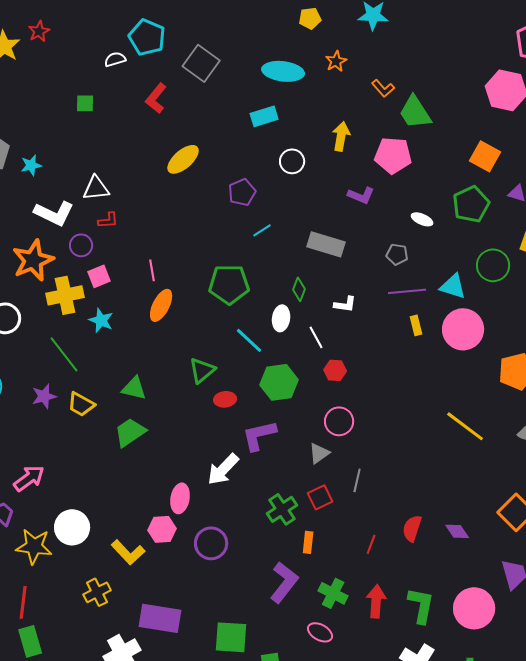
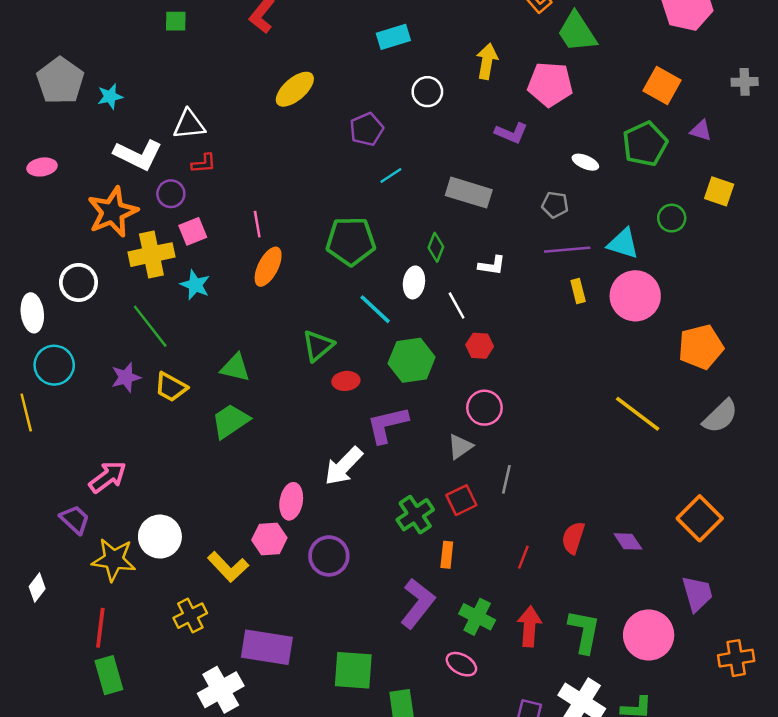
green circle: (493, 265) -> (672, 218), size x0.7

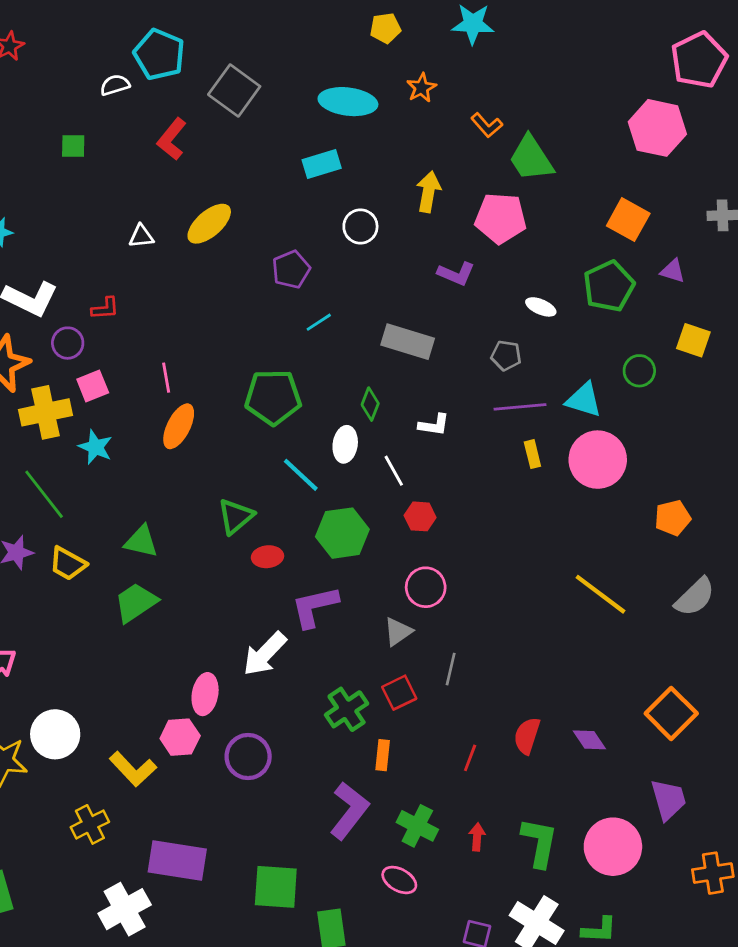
white triangle: (189, 124) -> (141, 236), moved, size x0.7
orange pentagon: (701, 347) -> (673, 518), size x0.7
red arrow: (529, 626) -> (477, 837), size x0.6

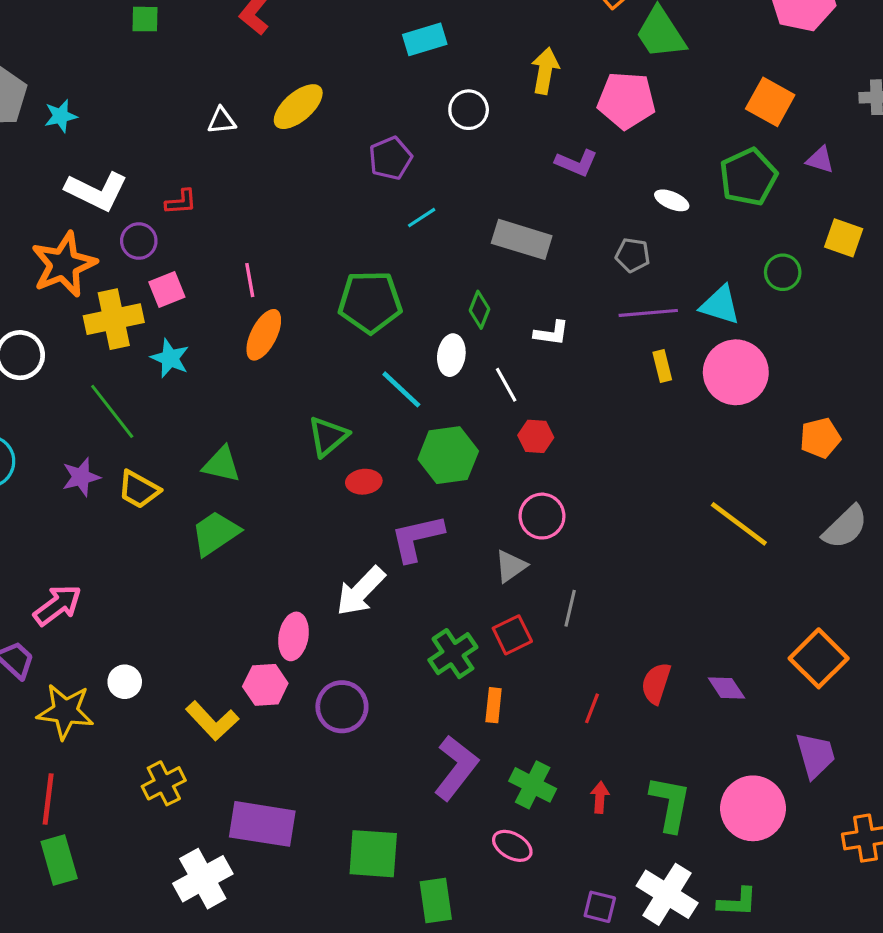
white circle: (55, 734) -> (125, 682), size x0.6

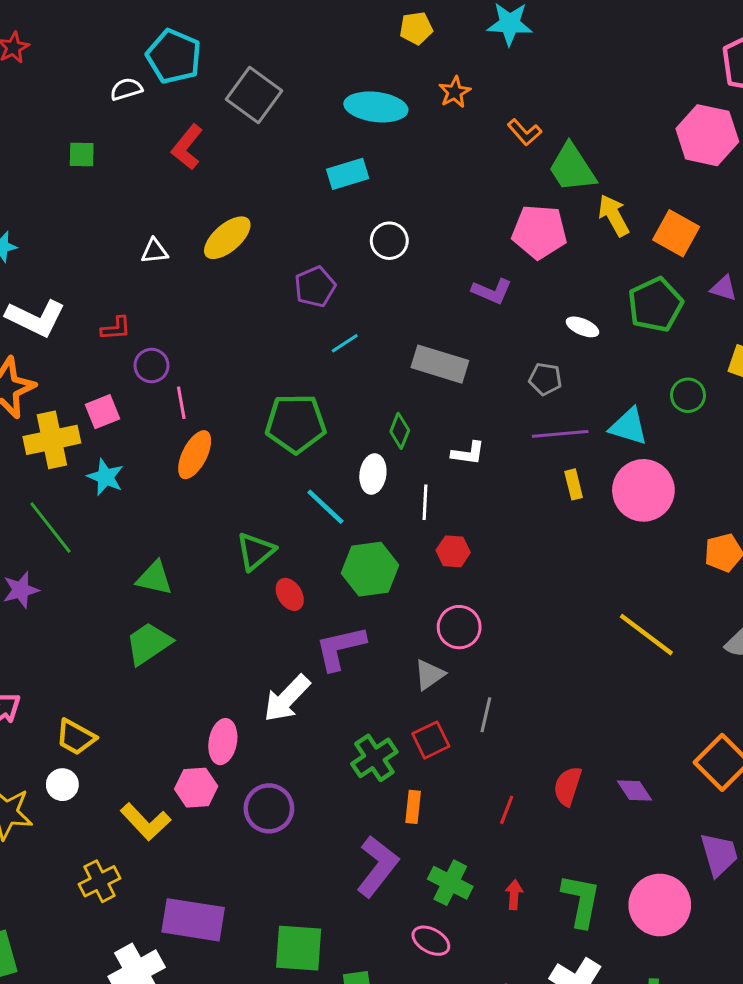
yellow arrow: (545, 71) -> (614, 215), moved, turned -39
purple circle: (139, 241) -> (152, 366), moved
white line: (506, 385) -> (425, 502), turned 32
red ellipse: (364, 482) -> (290, 594), turned 64
yellow trapezoid: (139, 490) -> (76, 737), moved

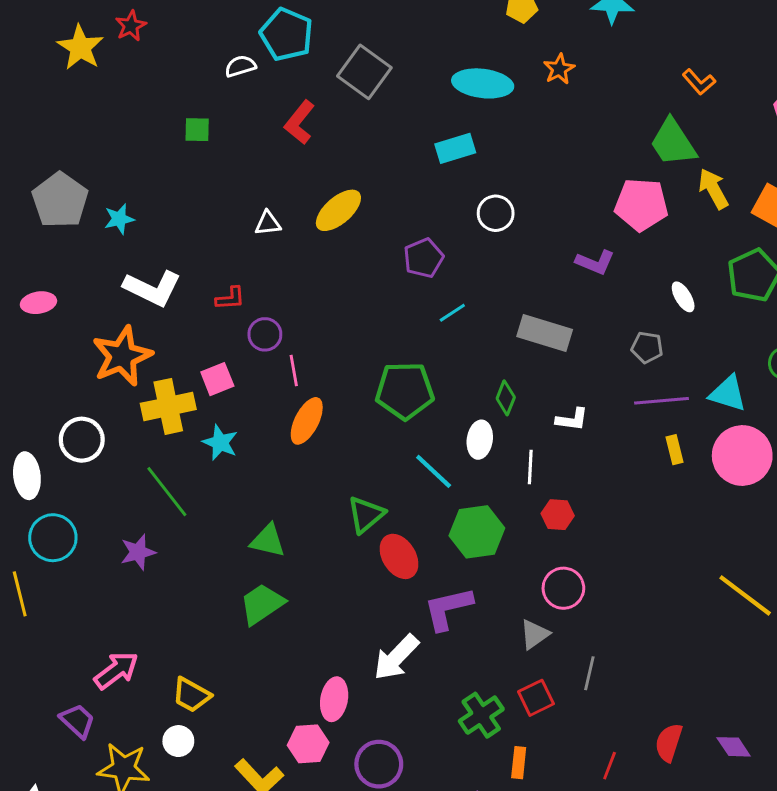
orange L-shape: (525, 132) -> (699, 82), moved
white ellipse: (582, 327) -> (683, 297), turned 36
red ellipse: (290, 594) -> (399, 556), size x1.4

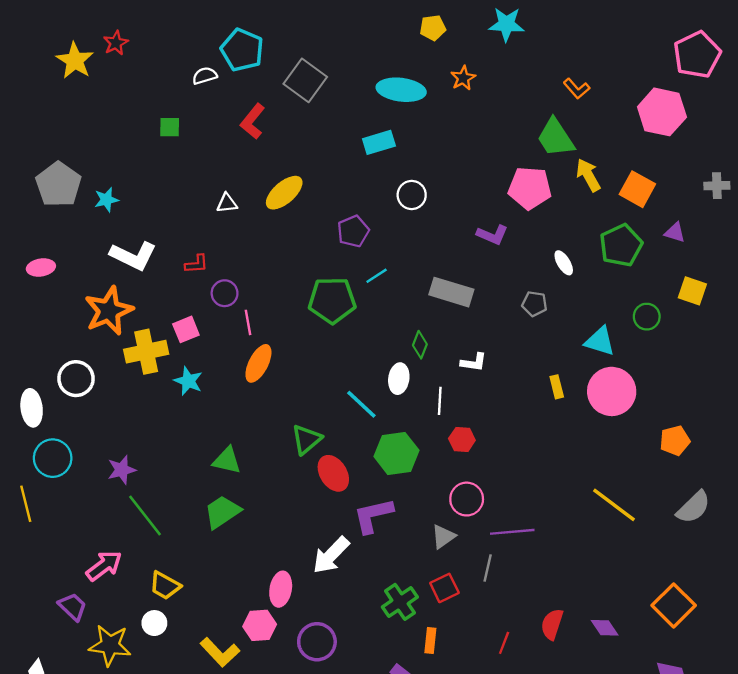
green pentagon: (405, 391) -> (332, 300), moved
purple line: (661, 401) -> (512, 532), moved
green line: (167, 492) -> (145, 515), moved

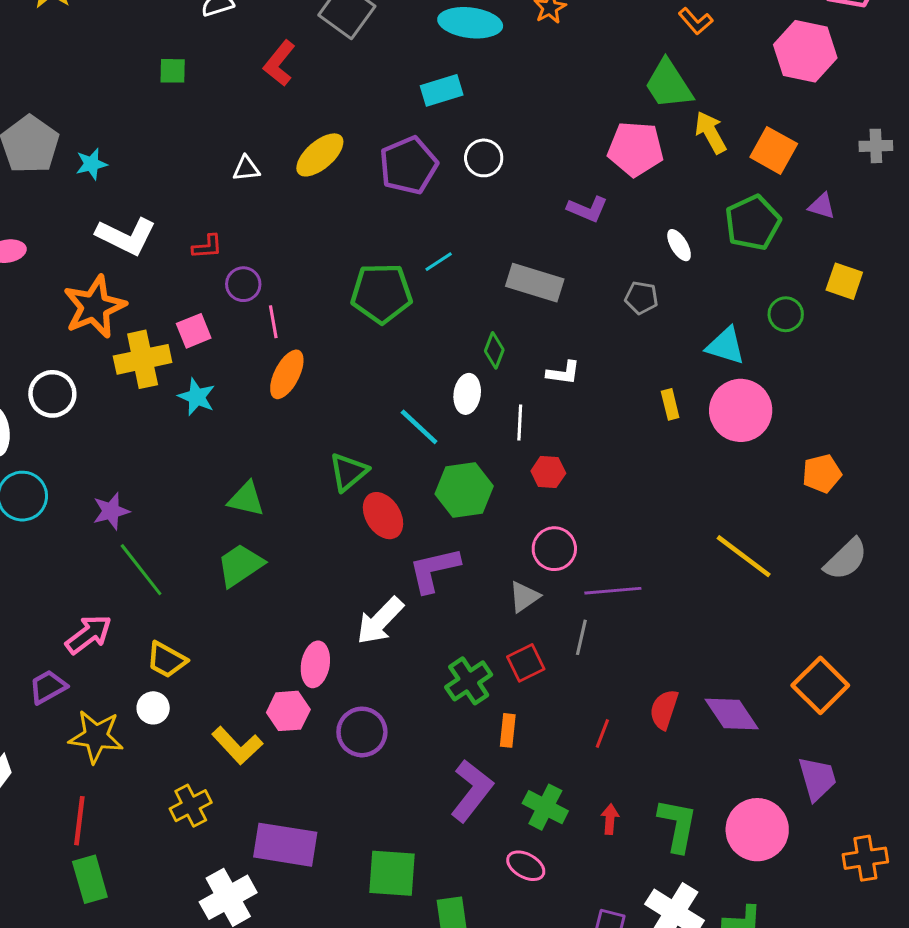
purple pentagon: (353, 231) -> (409, 165), moved, size x1.4
purple trapezoid: (73, 607) -> (48, 687), turned -72
purple diamond: (605, 628) -> (732, 714), size x1.5

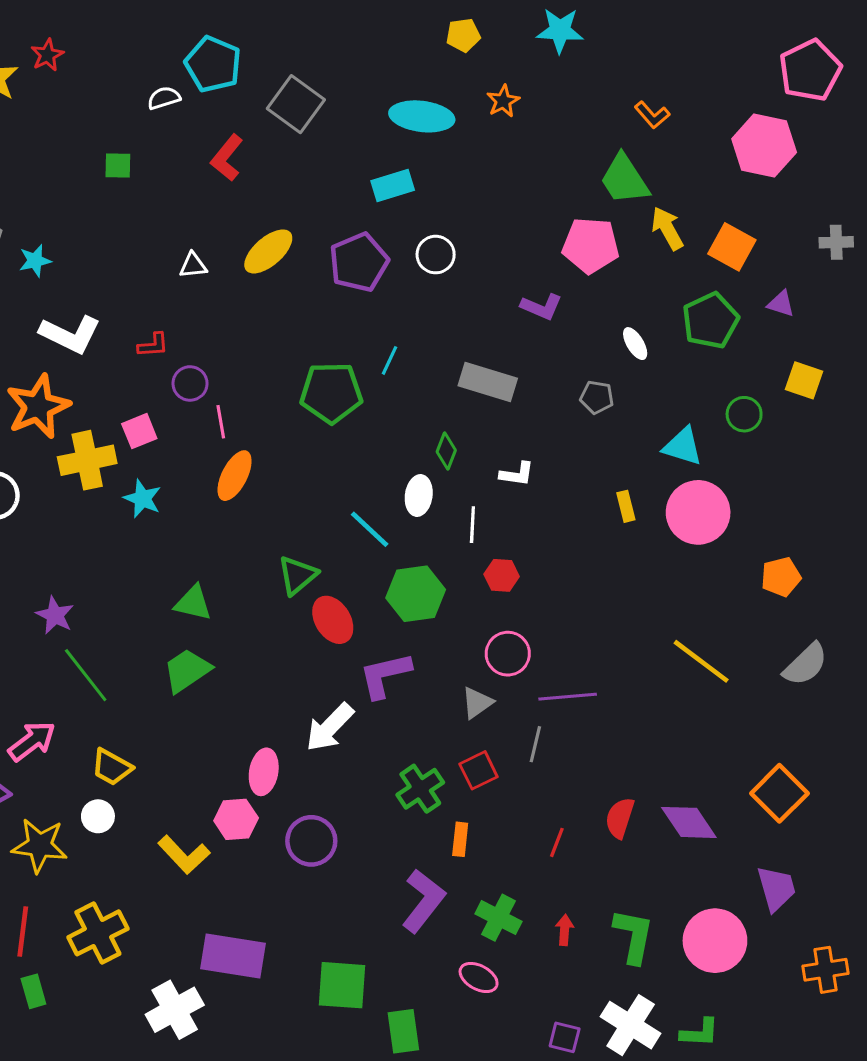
cyan line: (439, 262) -> (390, 360), turned -32
purple star: (111, 511) -> (55, 615), turned -30
yellow cross: (191, 806) -> (98, 933), moved, size x1.4
green rectangle: (90, 879) -> (33, 991), size x0.7

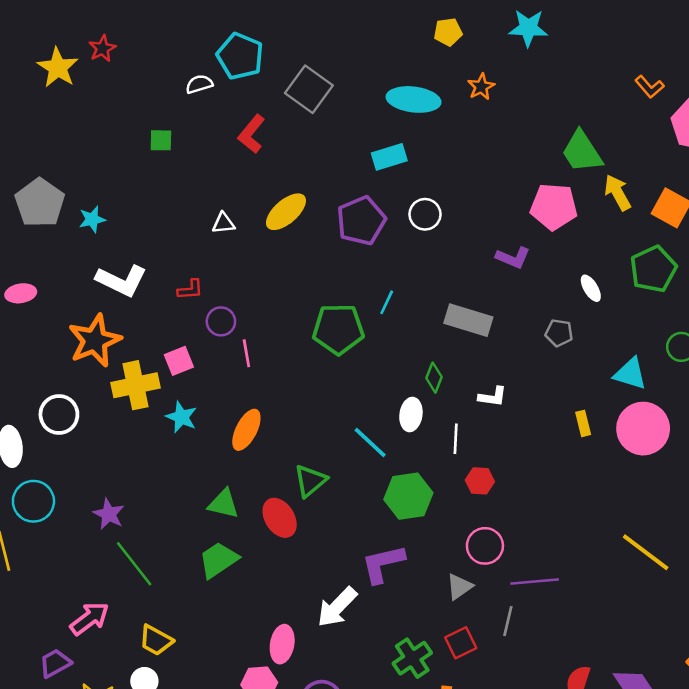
orange L-shape: (652, 115) -> (649, 87), moved
orange ellipse: (235, 476) -> (246, 430), moved
red ellipse: (333, 620) -> (280, 518), moved

